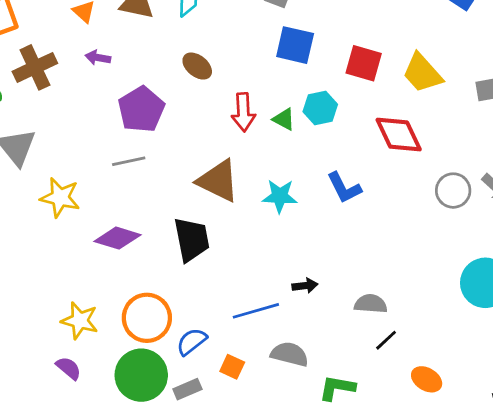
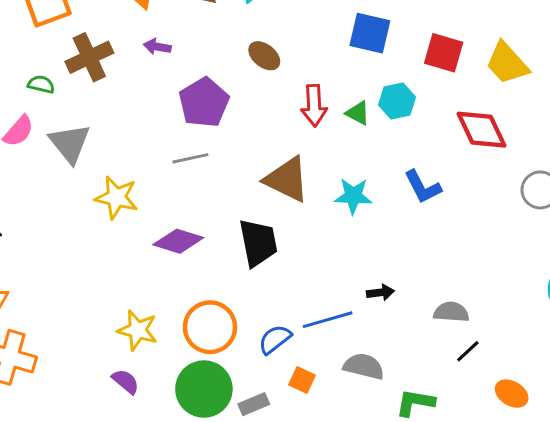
blue semicircle: (192, 342) -> (275, 339), moved

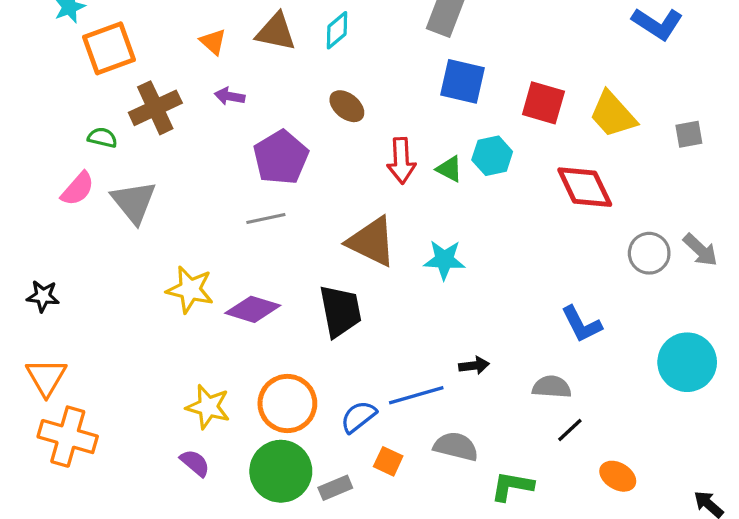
blue L-shape: (423, 187) -> (581, 324), moved
yellow star: (116, 197) -> (190, 290), moved

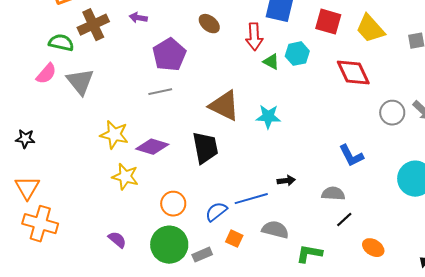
green semicircle: (102, 138) -> (61, 43), size x1.4
red arrow: (401, 161) -> (254, 37), moved
orange circle: (287, 404) -> (173, 204), size x0.7
yellow star: (208, 407) -> (125, 177), moved

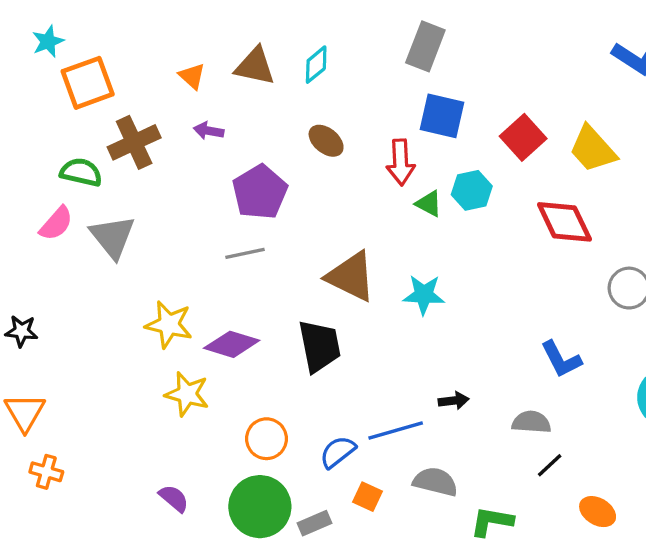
red square: (328, 22) -> (523, 137), turned 32
orange cross: (40, 224) -> (46, 472), size x0.6

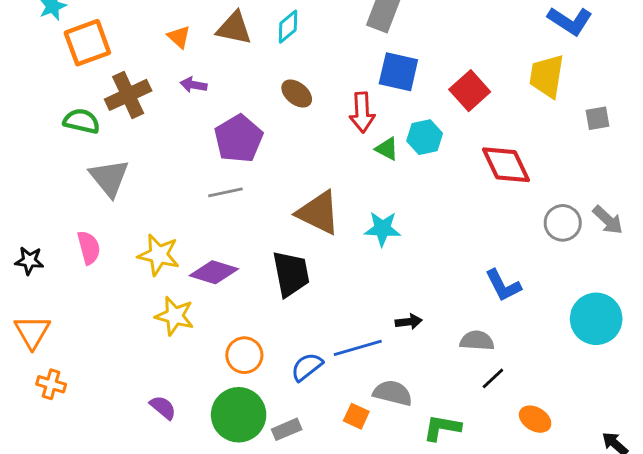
yellow trapezoid: (593, 149) -> (547, 76), moved, turned 51
pink semicircle: (56, 224) -> (89, 248), moved, turned -56
orange square: (367, 497) -> (356, 416), moved

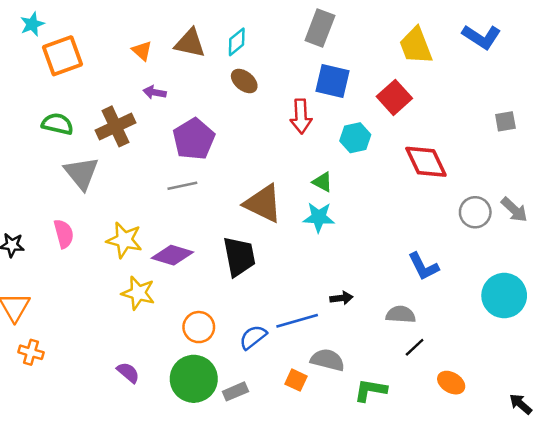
yellow trapezoid: (547, 76) -> (416, 46), moved, turned -30
brown ellipse: (297, 94) -> (244, 81), moved
brown cross: (128, 95) -> (116, 126), moved
green triangle: (387, 149) -> (322, 182), moved

